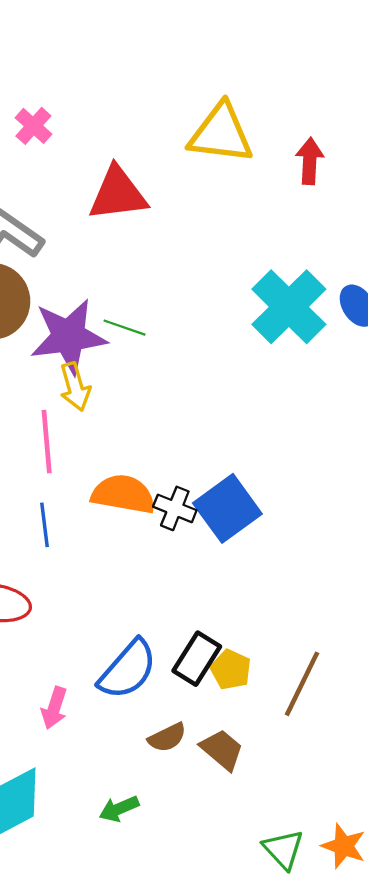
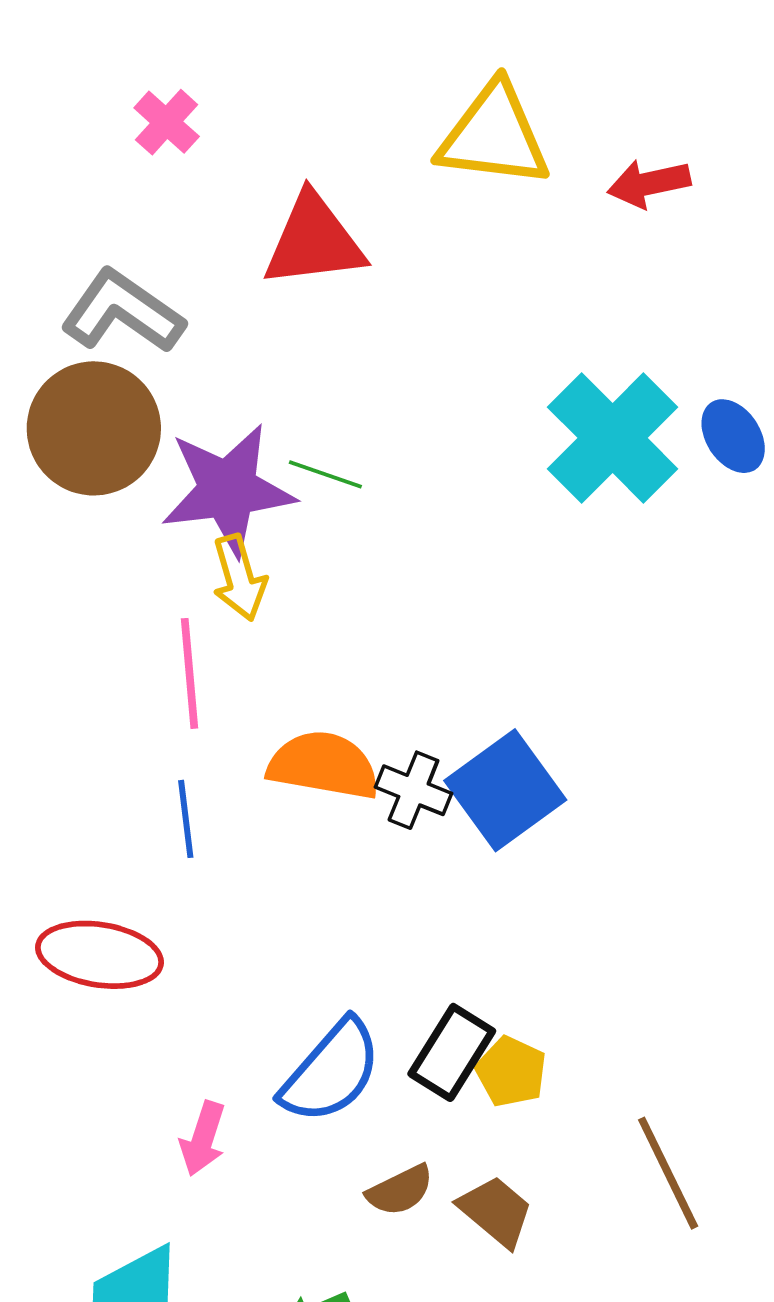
red arrow: (310, 161) -> (649, 183), turned -105
brown line: (302, 684) -> (668, 1173), moved, turned -52

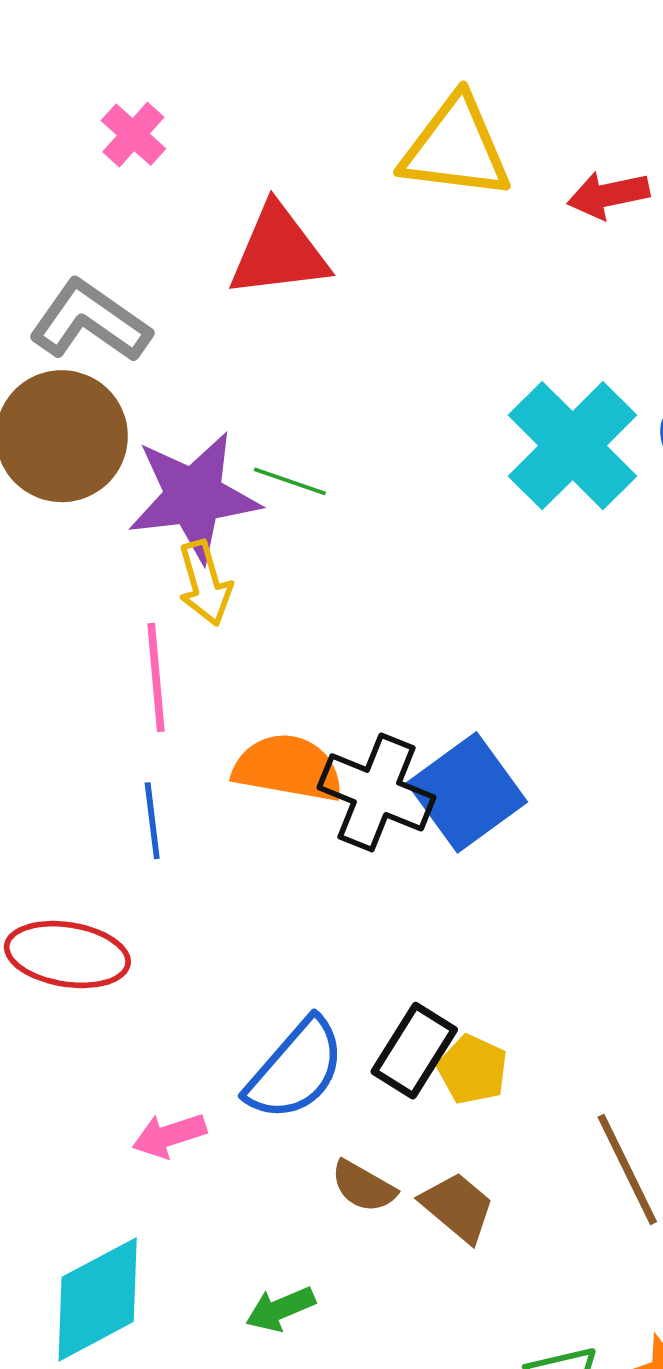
black cross: (413, 790) -> (377, 792), size x1.5
pink arrow: (203, 1139) -> (169, 1135), turned 54
brown semicircle: (400, 1190) -> (363, 1186), turned 56

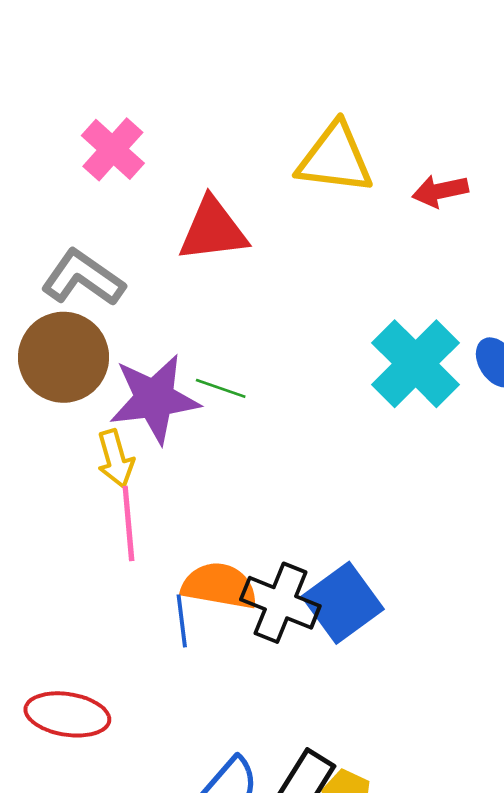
pink cross: (133, 135) -> (113, 149), size x1.4
yellow arrow: (205, 583) -> (115, 459), moved
blue line: (152, 821) -> (182, 621), moved

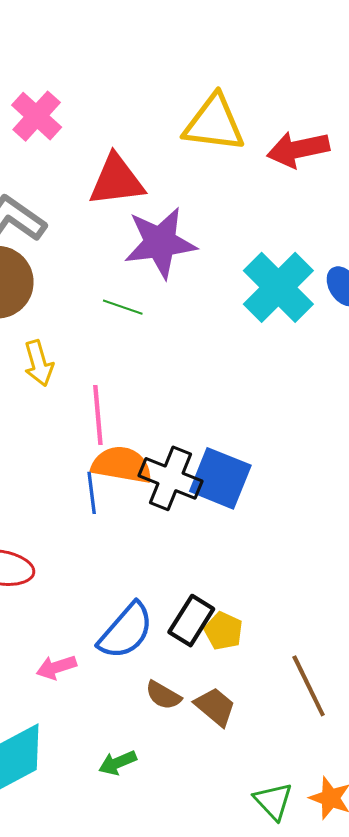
red arrow: (440, 191) -> (298, 149), size x1.4
purple star: (154, 399) -> (160, 243), moved
pink line: (128, 524) -> (98, 415), moved
blue square: (343, 603) -> (220, 478), turned -32

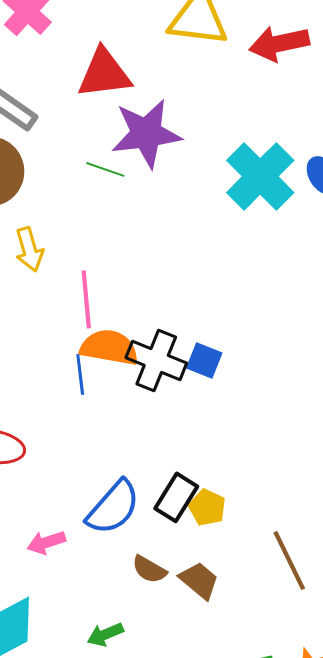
green line: (123, 307) -> (105, 169), moved
blue square: (220, 478) -> (204, 360), size x0.6

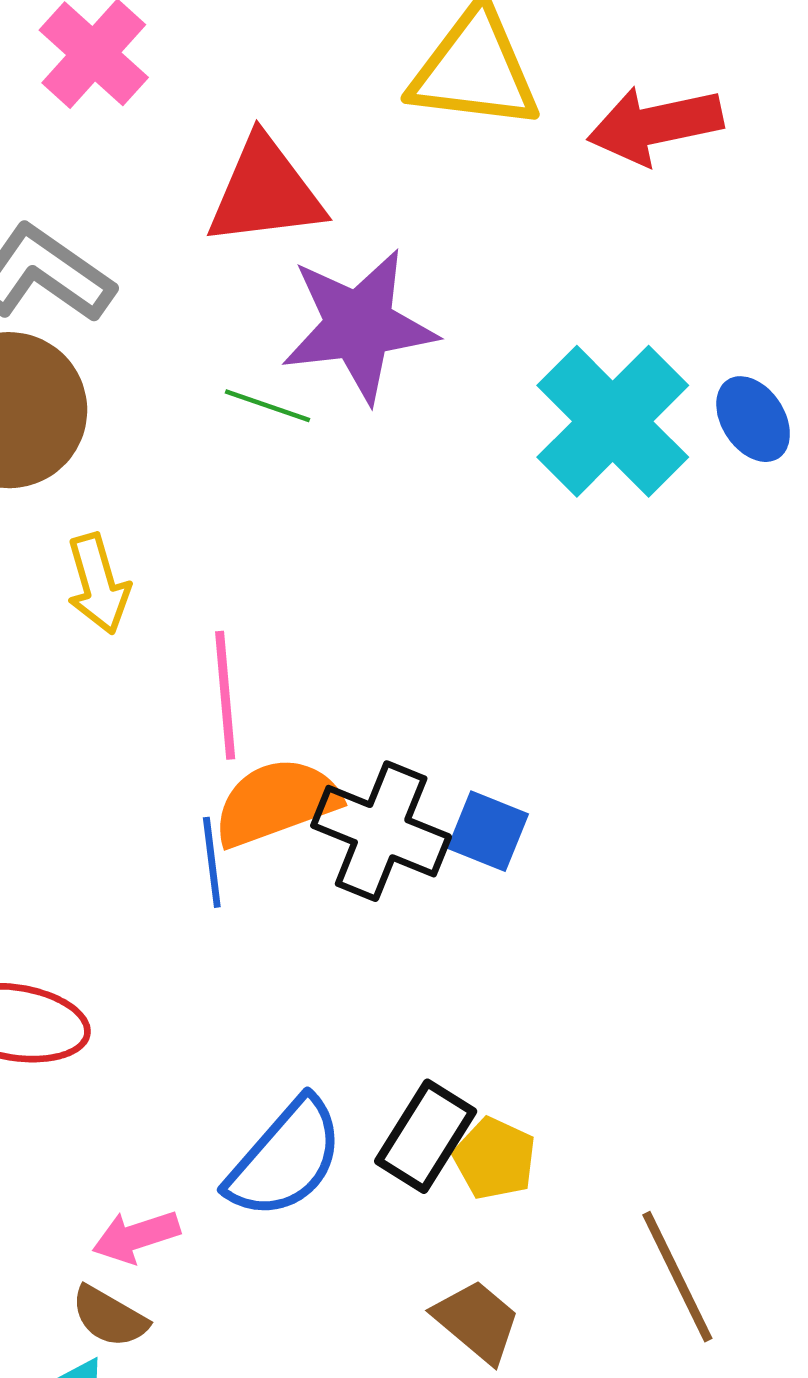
orange semicircle: (109, 347) -> (276, 802), turned -30
brown semicircle: (149, 569) -> (109, 1317), moved

